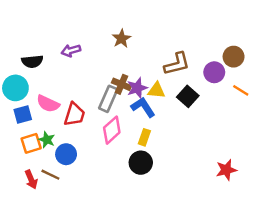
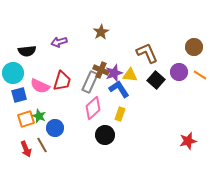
brown L-shape: (177, 64) -> (147, 53), turned -100
purple circle: (214, 72) -> (179, 72), moved
red trapezoid: (74, 114) -> (62, 81), moved
black circle: (141, 163) -> (105, 135), moved
brown line: (50, 175) -> (42, 145), turned 35

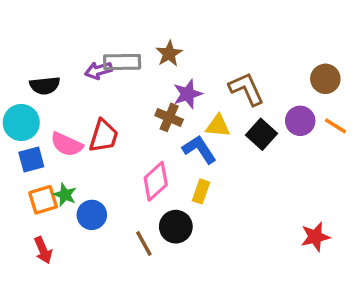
purple star: (114, 73) -> (188, 94), moved
gray rectangle: (90, 82) -> (122, 62), moved, turned 65
brown line: (42, 145) -> (144, 243), moved

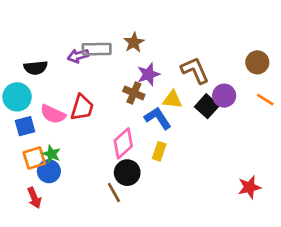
purple circle: (300, 121) -> (224, 96), moved
blue circle: (92, 215) -> (49, 171), moved
black circle: (176, 227) -> (127, 173), moved

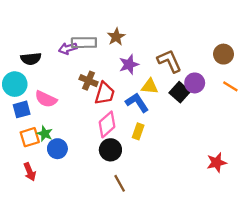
brown cross: (134, 93) -> (89, 81), moved
red trapezoid: (82, 108) -> (105, 93), moved
blue circle: (49, 171) -> (57, 149), moved
brown line: (114, 192) -> (120, 183), moved

